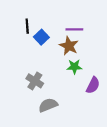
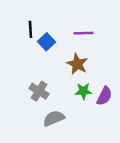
brown star: (69, 46) -> (77, 64), moved
green star: (74, 67) -> (83, 91), moved

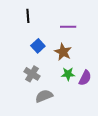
black line: (30, 29) -> (28, 16), moved
blue square: (46, 42) -> (38, 46), moved

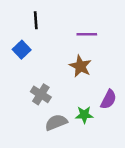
blue square: (38, 46) -> (22, 50), moved
green star: (68, 74) -> (84, 115), moved

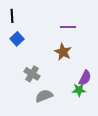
black line: (36, 20) -> (12, 16), moved
green star: (84, 115) -> (79, 90), moved

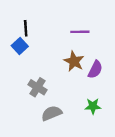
black line: (12, 16) -> (26, 28), moved
purple semicircle: (85, 78) -> (95, 70), moved

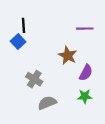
purple line: (80, 32) -> (85, 29), moved
purple semicircle: (95, 70) -> (86, 73), moved

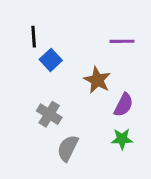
blue square: (18, 41) -> (51, 60), moved
gray semicircle: (47, 103) -> (68, 148), turned -42

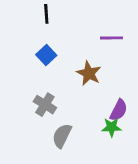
black line: (34, 37) -> (46, 14), moved
purple semicircle: (124, 105) -> (119, 110), moved

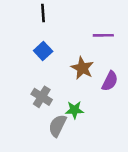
purple semicircle: (119, 110) -> (110, 81), moved
green star: (112, 127) -> (74, 110), moved

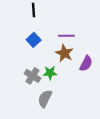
purple line: (103, 35) -> (66, 36), moved
green star: (74, 110) -> (50, 73), moved

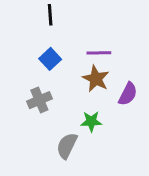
green star: (50, 73) -> (91, 121), moved
gray cross: (32, 76) -> (39, 100), moved, turned 35

